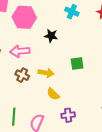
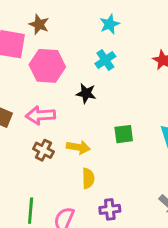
cyan cross: (72, 12) -> (105, 60), moved, turned 32
yellow semicircle: (53, 94) -> (88, 178), turned -136

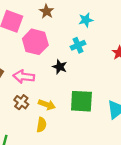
brown star: (39, 24) -> (47, 11), moved
green square: (124, 134) -> (81, 101), size x1.6
yellow semicircle: (88, 178) -> (42, 125), moved

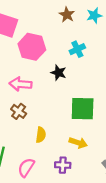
brown star: (47, 11) -> (67, 15), moved
cyan star: (86, 20) -> (94, 15), moved
yellow arrow: (47, 105) -> (78, 143), moved

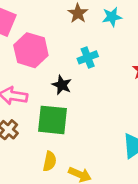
green square: (83, 109) -> (52, 120), moved
yellow semicircle: (41, 135) -> (50, 161), moved

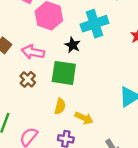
cyan cross: (88, 57) -> (94, 24), size x1.6

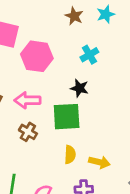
cyan cross: (94, 24) -> (89, 55), size x0.6
black star: (73, 45) -> (79, 88), moved

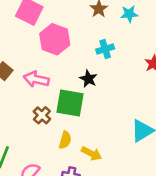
brown cross: (28, 132) -> (42, 115), moved

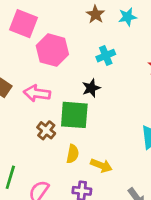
black star: (88, 79) -> (91, 88), turned 30

